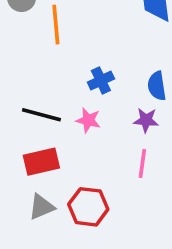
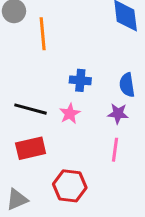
blue cross: (101, 81) -> (80, 80), turned 30
pink star: (88, 120) -> (70, 114), turned 30
gray triangle: (41, 207) -> (17, 199), moved

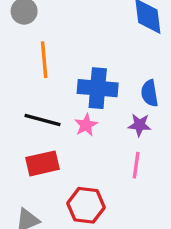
orange line: (43, 34) -> (44, 60), moved
blue cross: (80, 80) -> (98, 88), size x1.6

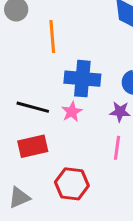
orange line: (44, 60) -> (52, 36), moved

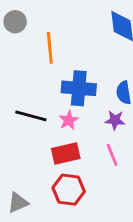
red rectangle: (33, 146) -> (66, 153), moved
pink line: (117, 148) -> (112, 155), turned -30

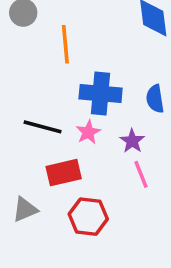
purple star: (115, 120) -> (132, 141), moved, turned 30
red rectangle: (66, 153) -> (64, 173), moved
gray triangle: (18, 203) -> (25, 210), moved

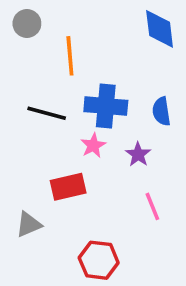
black line: (43, 127) -> (47, 113), moved
pink line: (141, 174) -> (152, 206), moved
red hexagon: (88, 217) -> (99, 260), moved

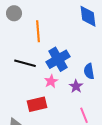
blue cross: (106, 106) -> (58, 59), turned -35
blue semicircle: (161, 111) -> (89, 71), moved

